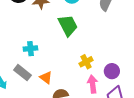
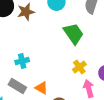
green trapezoid: (68, 25) -> (73, 34), moved

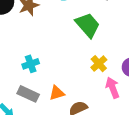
orange triangle: (41, 88) -> (57, 93), turned -40

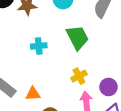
cyan cross: (31, 64) -> (39, 46), moved

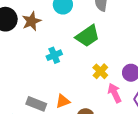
green trapezoid: (77, 37) -> (88, 36), turned 100

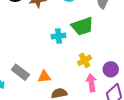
cyan cross: (54, 55) -> (59, 36), moved

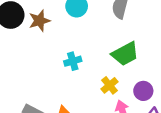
green trapezoid: (82, 26) -> (125, 54), moved

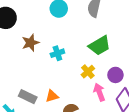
brown star: (39, 21) -> (30, 43), moved

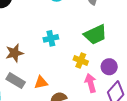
brown star: (30, 43) -> (14, 53), moved
yellow cross: (88, 72) -> (81, 61), turned -32

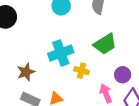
cyan cross: (51, 38) -> (61, 53), size x1.6
yellow cross: (81, 61) -> (81, 71), moved

